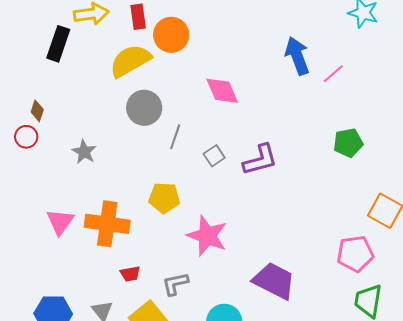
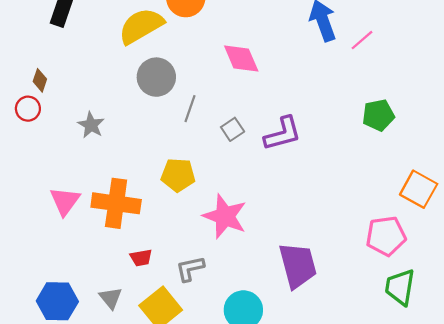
purple trapezoid: (274, 281) -> (298, 265), turned 48

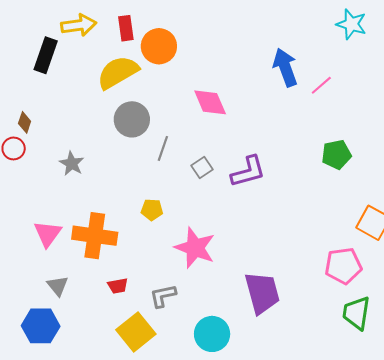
yellow pentagon: (178, 175) -> (152, 210), size x0.7
gray triangle: (111, 298) -> (58, 286), moved

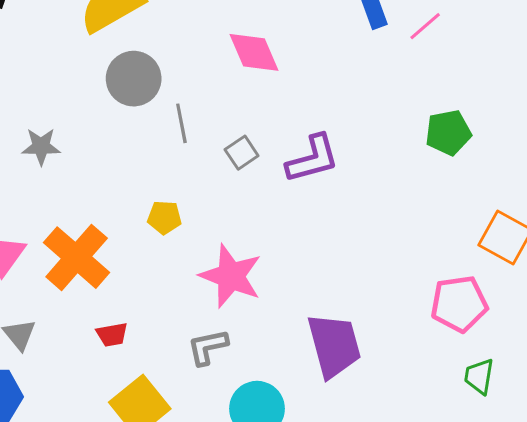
gray line: (163, 148) -> (181, 123), turned -30
gray star: (72, 164) -> (41, 146), turned -30
orange cross: (95, 236) -> (77, 258), turned 33
gray L-shape: (163, 296) -> (208, 347), moved
green trapezoid: (356, 313) -> (479, 376), size x0.7

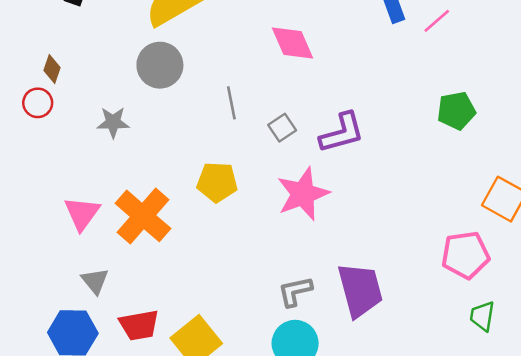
gray circle: (134, 79) -> (160, 65), moved
yellow pentagon: (164, 217) -> (217, 182), size x1.4
pink star: (231, 276) -> (303, 194), moved, turned 30
red trapezoid: (112, 335) -> (139, 325), moved, size x1.5
gray L-shape: (208, 347) -> (295, 291), moved

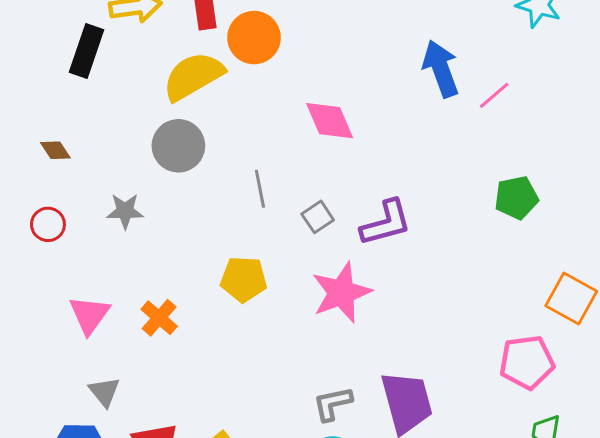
brown diamond: (52, 69) -> (55, 150), turned -52
red circle: (38, 103) -> (48, 224), moved
orange cross: (143, 216) -> (159, 318), size x0.6

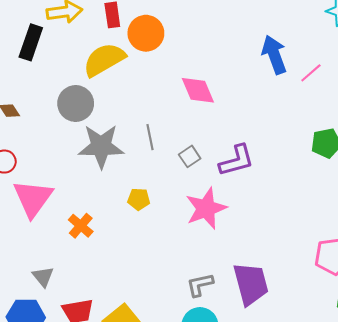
gray circle: (178, 146) -> (76, 103), moved
gray star: (125, 211) -> (101, 146), moved, size x1.8
yellow pentagon: (244, 279) -> (139, 199), size x0.7
pink triangle: (89, 315) -> (33, 198), moved, size x1.4

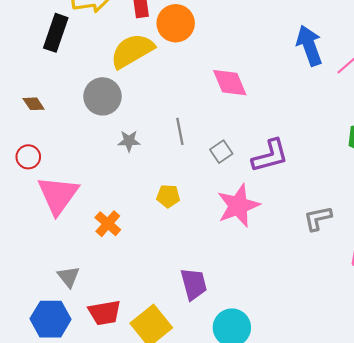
gray star: (101, 146) -> (129, 141), size x0.5
purple trapezoid: (251, 284) -> (194, 284), moved, size x0.7
gray L-shape: (200, 285) -> (318, 218), moved

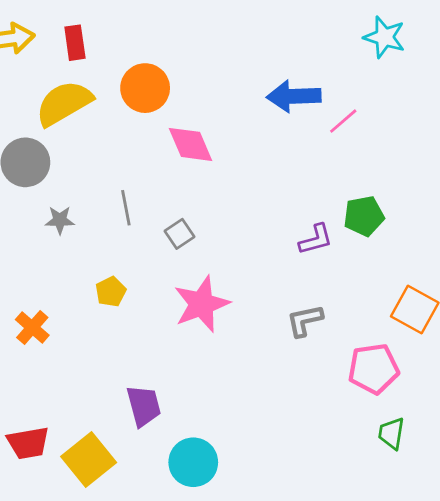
orange circle: (176, 23) -> (145, 88), moved
blue arrow: (309, 46) -> (294, 96), turned -72
purple L-shape: (270, 156) -> (316, 239), moved, size x0.7
yellow pentagon: (168, 196) -> (111, 292), turned -30

